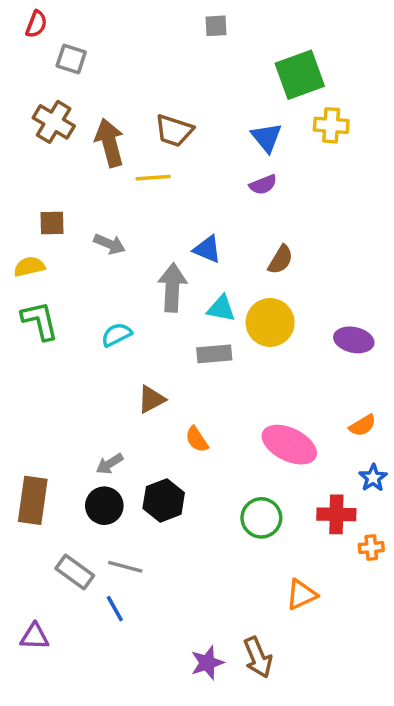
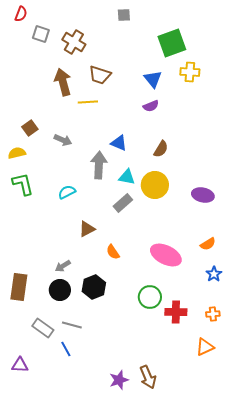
brown cross: (54, 122) -> (74, 42), moved
brown square: (52, 223) -> (30, 128), turned -35
gray rectangle: (214, 354) -> (123, 203), turned -36
red cross: (336, 514) -> (176, 312), moved
orange triangle: (301, 595) -> (205, 347), moved

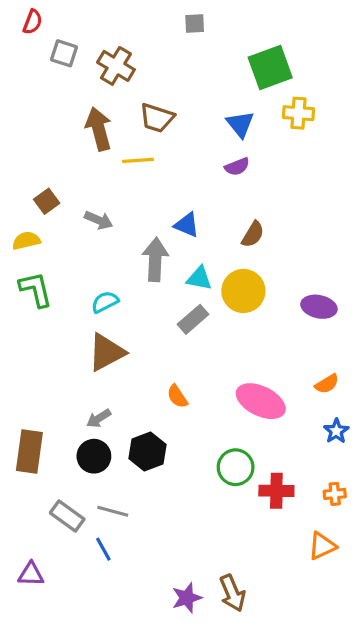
brown triangle: (87, 229) -> (106, 352), moved, size x1.5

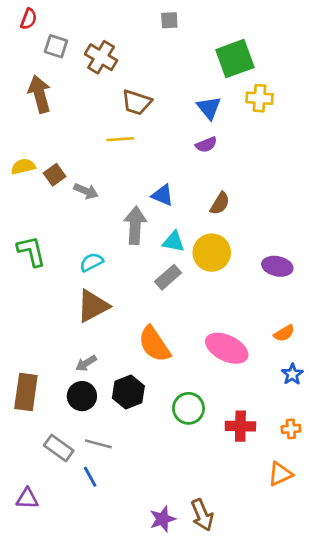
brown arrow: (99, 129) -> (40, 94), moved
brown square: (47, 201) -> (55, 175), moved
yellow semicircle: (26, 241) -> (23, 167), moved
orange semicircle: (177, 396) -> (154, 344), size x1.8
green circle: (236, 467) -> (188, 408), moved

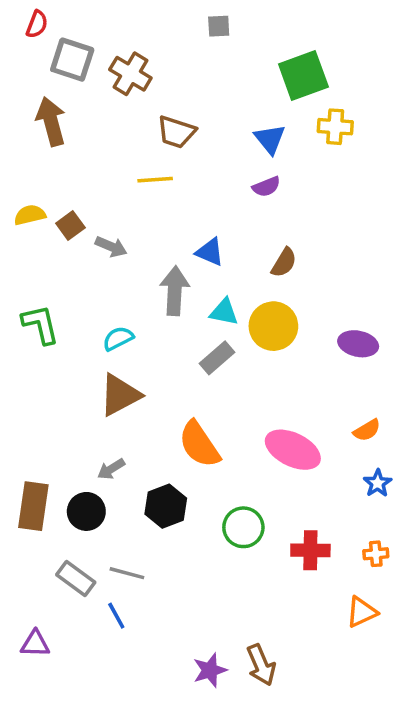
gray square: (56, 46) -> (72, 60), size x1.4
black circle: (82, 396) -> (86, 511), moved

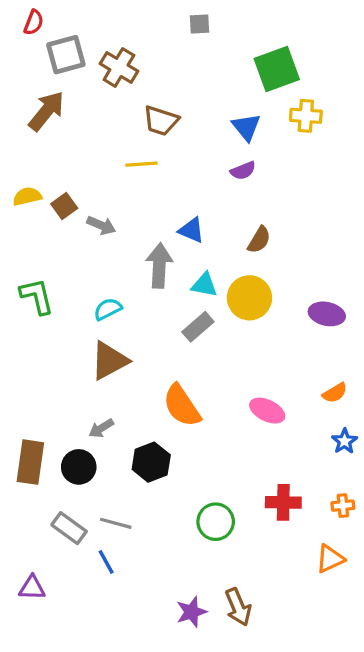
gray square: (72, 60) -> (66, 55), turned -33
brown arrow: (51, 121) -> (47, 111), turned 54
pink ellipse: (293, 450) -> (267, 411), size x0.7
green circle: (243, 527) -> (216, 522), moved

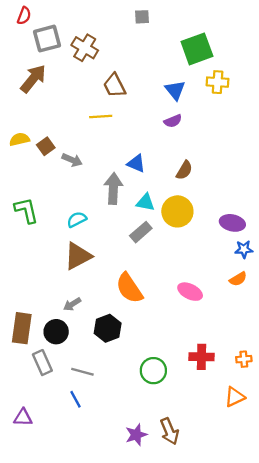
brown trapezoid: (161, 121) -> (114, 86), turned 45
blue star: (344, 441) -> (244, 249), moved, turned 30
gray rectangle: (69, 528) -> (42, 363), moved, turned 30

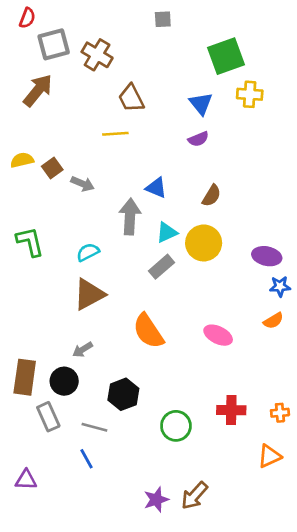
cyan triangle: (145, 202) -> (167, 232), turned -36
black hexagon: (108, 328) -> (123, 394), moved
brown arrow: (169, 431) -> (194, 496), turned 65

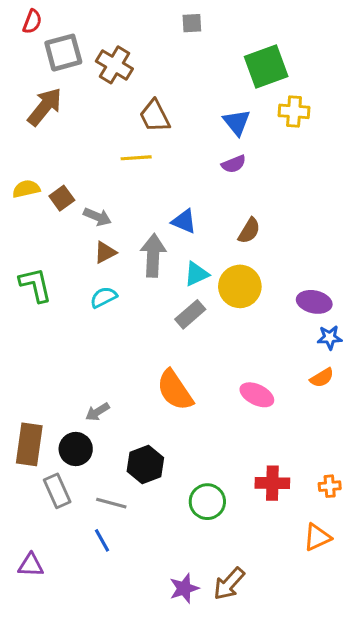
brown triangle: (89, 294) -> (105, 252), moved, size x0.6

